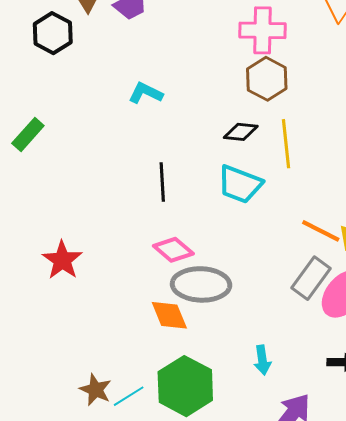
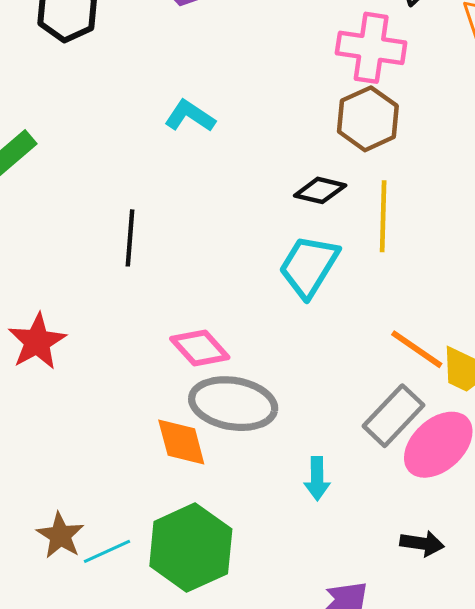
black line: (162, 182) -> (130, 238), moved
cyan trapezoid: (240, 184) -> (309, 266), turned 93
cyan arrow: (262, 360) -> (317, 479), moved

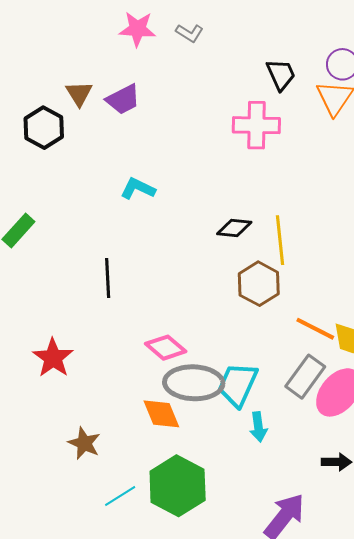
brown hexagon: (368, 119) -> (259, 284), moved
cyan trapezoid: (309, 266) -> (238, 385), moved
brown star: (60, 535) -> (84, 443), moved

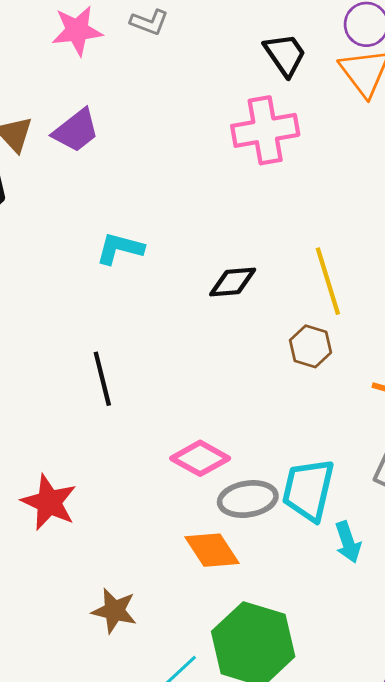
black diamond: (234, 228) -> (233, 282), moved
brown hexagon: (259, 284) -> (310, 346), size x0.7
gray ellipse: (194, 383) -> (248, 499), size x0.7

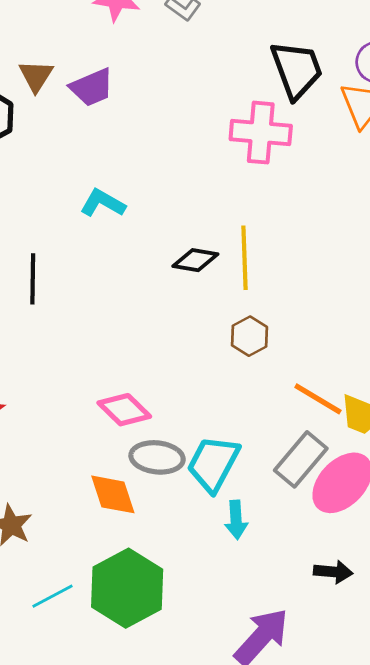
black trapezoid: (285, 55) -> (297, 70), size x1.4
yellow line: (328, 281) -> (244, 258), moved
black line: (102, 379) -> (33, 279), moved

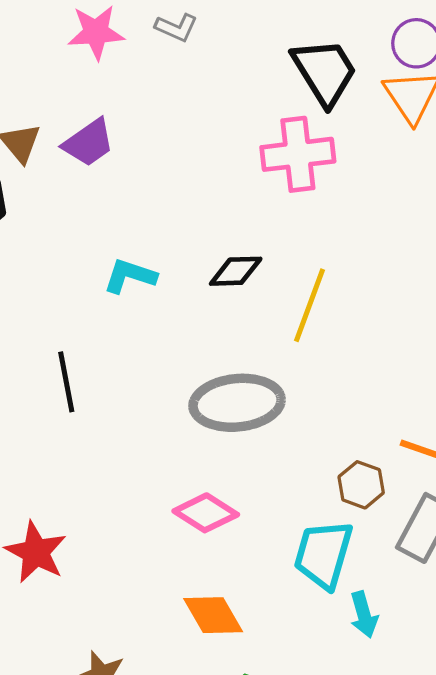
yellow line: (244, 258) -> (310, 305), turned 34
black diamond: (195, 260) -> (236, 271), moved
brown hexagon: (249, 336) -> (361, 485), moved
gray ellipse: (157, 457) -> (237, 403), moved, size x1.4

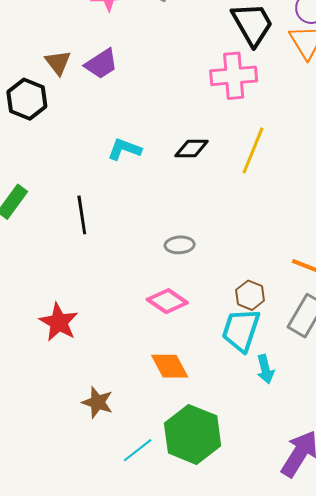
yellow line: (310, 305) -> (253, 150), moved
gray ellipse: (237, 403) -> (180, 245), moved, size x0.5
brown hexagon: (361, 485) -> (250, 295), moved

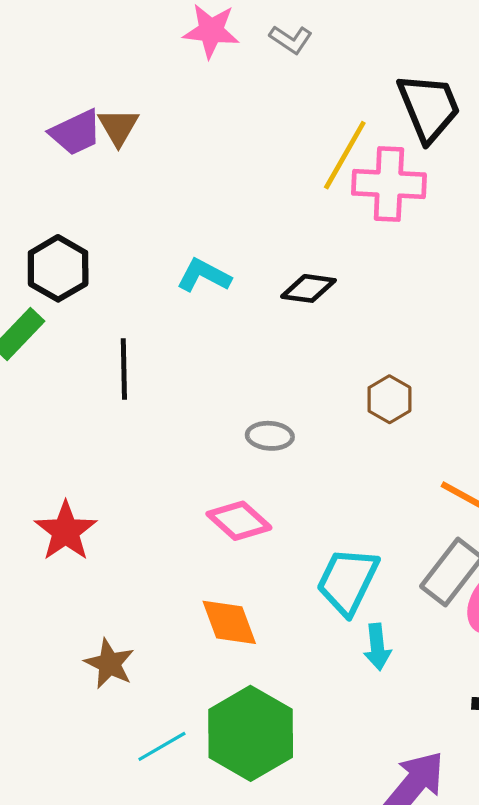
purple trapezoid: (101, 64) -> (76, 133), moved
black hexagon: (27, 99) -> (58, 268), moved
yellow line: (253, 150) -> (345, 155), moved
brown hexagon: (250, 295) -> (389, 399), moved

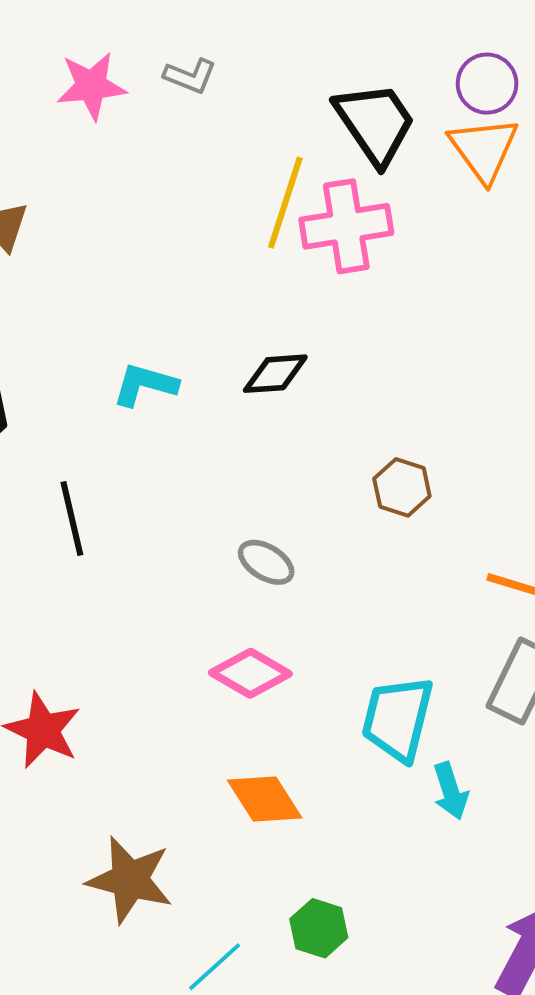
gray ellipse: (270, 436) -> (266, 562), turned 39
brown star: (109, 664) -> (130, 880), size x1.4
green hexagon: (251, 733) -> (319, 928), size x0.5

